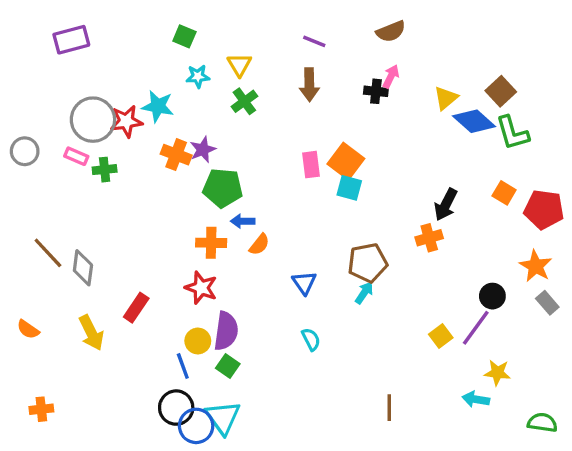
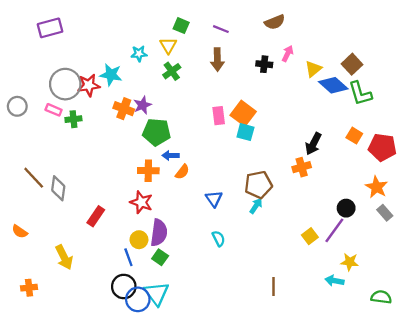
green square: (184, 36) -> (181, 26), moved
pink arrow: (391, 76) -> (288, 54), moved
yellow arrow: (91, 333) -> (64, 257), moved

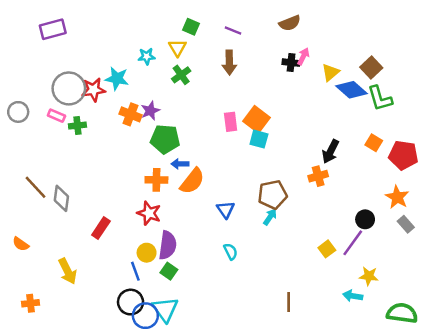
black cross: (264, 64) -> (291, 63), moved
orange semicircle: (182, 172) -> (192, 181), size x1.6
green semicircle: (381, 297) -> (402, 313), size x1.4

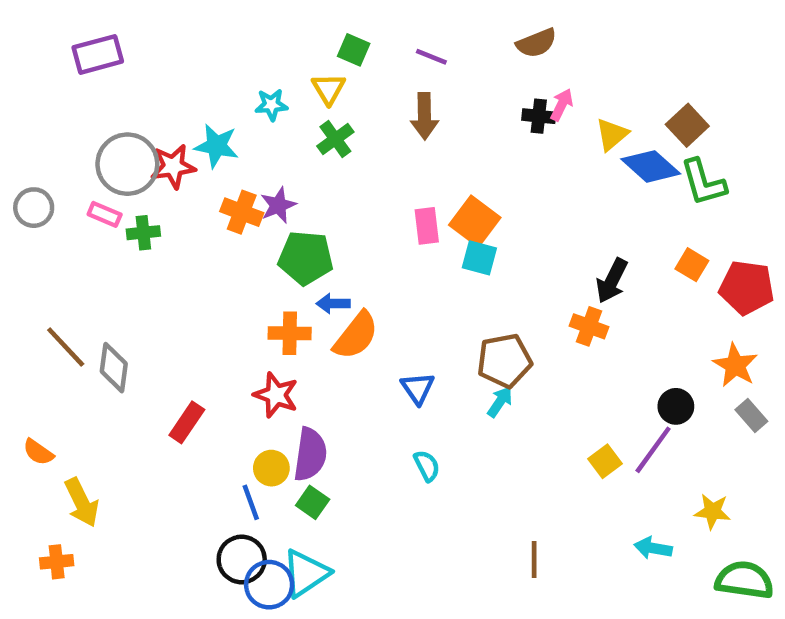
orange cross: (318, 176) -> (589, 326), turned 36
yellow arrow: (68, 271) -> (82, 502), moved
yellow star: (369, 276) -> (712, 511), moved
cyan triangle: (165, 309) -> (306, 573), turned 32

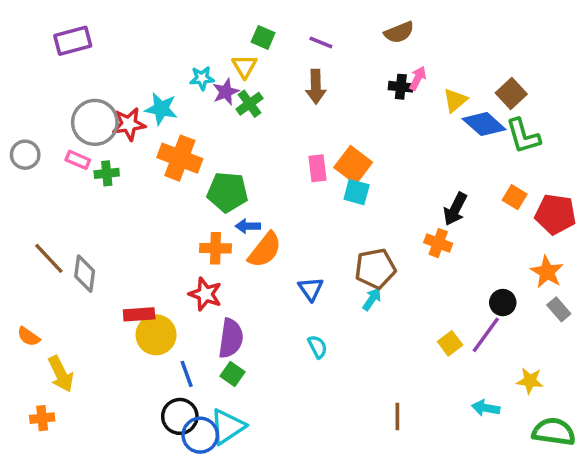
purple star: (278, 205) -> (226, 92), moved
orange cross: (242, 212) -> (180, 158), size x1.4
red rectangle: (187, 422) -> (139, 314), turned 52
yellow circle: (271, 468) -> (156, 335), moved, size x1.5

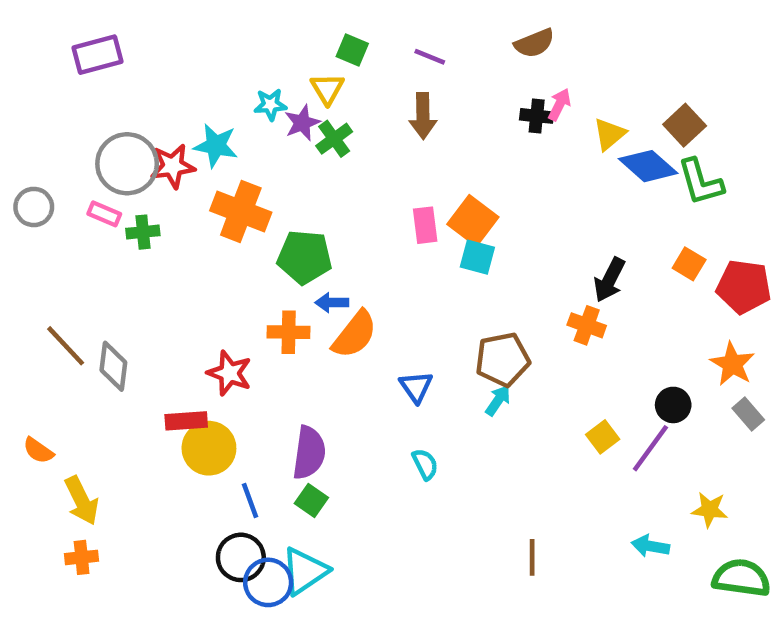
red star: (205, 294) -> (229, 373), moved
yellow square: (450, 343) -> (603, 437), moved
orange cross: (42, 418) -> (82, 557), moved

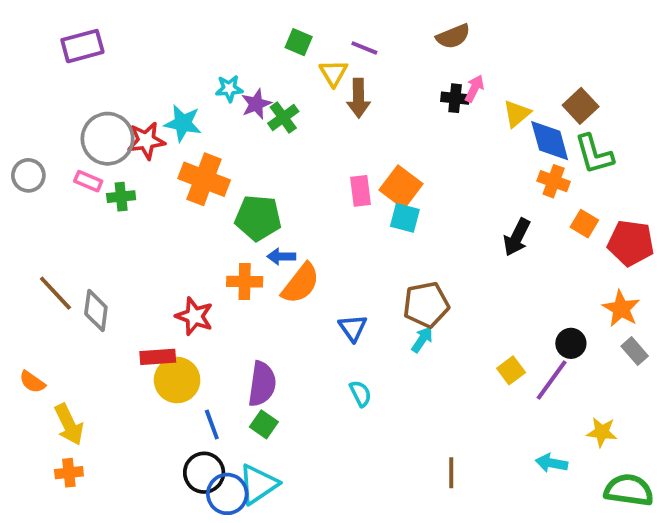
yellow triangle: (327, 89) -> (333, 73), moved
blue diamond: (648, 166) -> (550, 141), turned 33
orange cross: (587, 325) -> (554, 181), moved

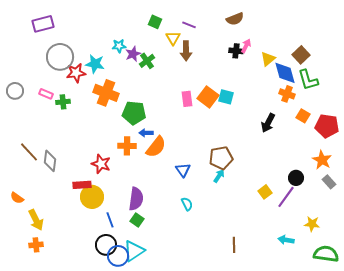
gray circle: (108, 139) -> (60, 57), moved
cyan square: (405, 218) -> (226, 97), moved

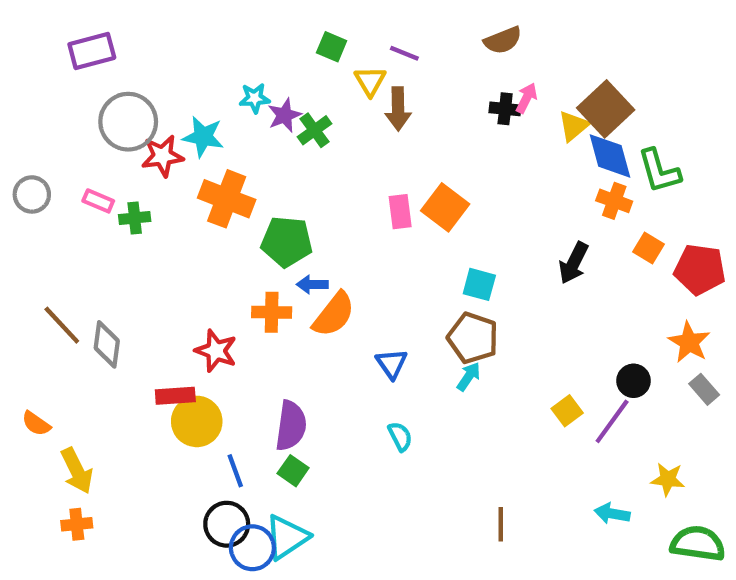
brown square: (301, 55) -> (606, 109), moved, size x1.4
cyan square: (226, 97) -> (479, 284), moved
brown pentagon: (221, 158) -> (473, 338), turned 30

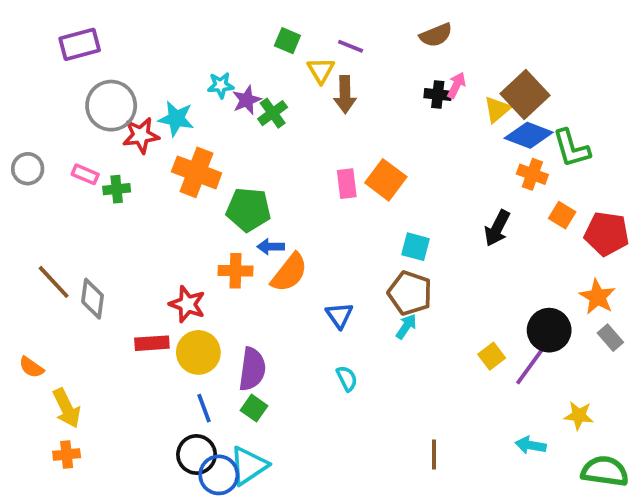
blue diamond: (610, 156) -> (529, 135), turned -54
black circle: (633, 381) -> (549, 330), size x1.5
yellow circle: (197, 421) -> (198, 352), moved

